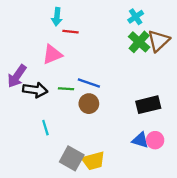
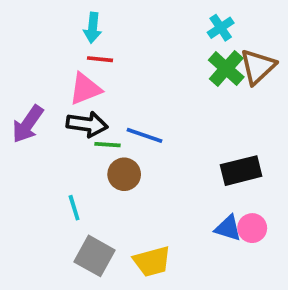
red line: (71, 32) -> (100, 59), moved
black arrow: (35, 90) -> (87, 124), moved
brown circle: (89, 104) -> (124, 174), moved
gray square: (72, 158) -> (94, 256), moved

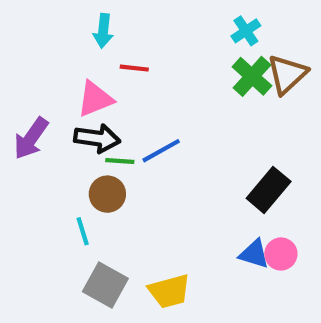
red line: (100, 59) -> (134, 68), moved
blue line: (145, 135) -> (161, 151), turned -48
black rectangle: (241, 171) -> (269, 190), turned -36
brown circle: (124, 174) -> (107, 194), moved

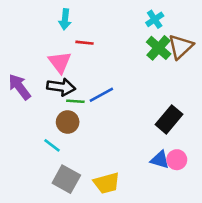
pink triangle: (95, 99) -> (60, 62), turned -45
purple arrow: (31, 138) -> (20, 87), turned 108
cyan line: (83, 231) -> (52, 145), turned -36

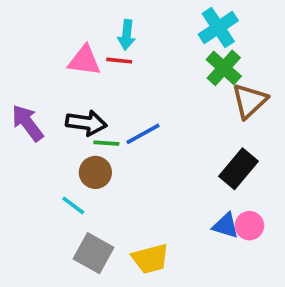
cyan arrow: (65, 19) -> (127, 35), moved
cyan cross: (155, 19) -> (218, 28), size x1.5
brown triangle: (181, 47) -> (249, 101), moved
pink triangle: (60, 62) -> (84, 61), moved, turned -45

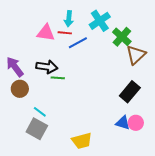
cyan cross: (218, 28) -> (100, 21), moved
blue line: (143, 134) -> (78, 43), moved
brown circle: (95, 172) -> (20, 89), moved
gray square: (94, 253) -> (37, 129), moved

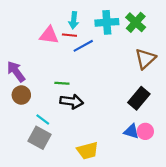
cyan cross: (100, 21) -> (107, 22), turned 30
green cross: (122, 37) -> (136, 22), moved
black arrow: (47, 67) -> (72, 101), moved

